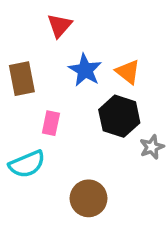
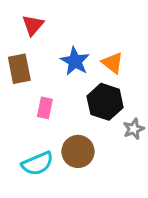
red triangle: (59, 26) -> (33, 25), moved
cyan semicircle: (27, 164) -> (37, 164), moved
brown circle: (89, 198) -> (78, 151), moved

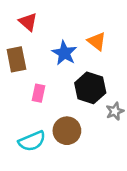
red triangle: (33, 25) -> (28, 22), turned -30
orange triangle: (113, 63) -> (97, 41), moved

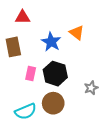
red triangle: (28, 22) -> (23, 17), turned -42
black hexagon: (90, 88) -> (55, 74), moved

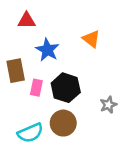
blue star: (51, 42) -> (47, 50), moved
brown rectangle: (13, 47) -> (16, 71), moved

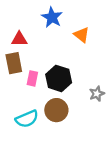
red triangle: (27, 21) -> (19, 39), moved
blue star: (47, 50) -> (52, 17), moved

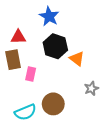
orange triangle: (82, 35) -> (77, 59), moved
black hexagon: (59, 78) -> (55, 46), moved

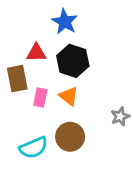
red triangle: (18, 37) -> (36, 53), moved
orange triangle: (77, 59) -> (69, 96), moved

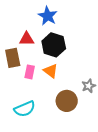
brown circle: (70, 137) -> (67, 101), moved

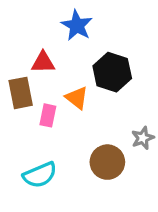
black hexagon: (54, 45) -> (112, 72), moved
orange triangle: (51, 71) -> (77, 98), moved

